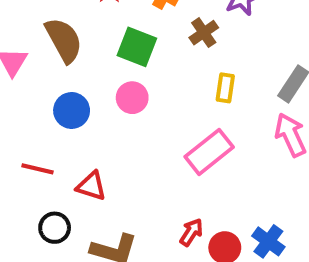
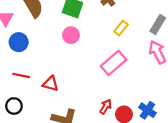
yellow rectangle: (225, 88) -> (121, 28), turned 32
blue circle: (72, 110) -> (19, 42), moved
black circle: (55, 228) -> (14, 106), moved

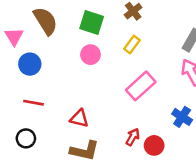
yellow rectangle: (121, 28) -> (132, 44), moved
red triangle: (51, 84) -> (79, 118), moved
blue cross: (147, 110) -> (182, 117), moved

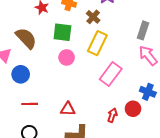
yellow rectangle: (132, 44) -> (97, 43), size x1.6
red circle: (154, 145) -> (133, 109), moved

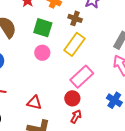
brown cross: (93, 17) -> (75, 18), turned -32
red circle: (133, 109) -> (72, 98), moved

